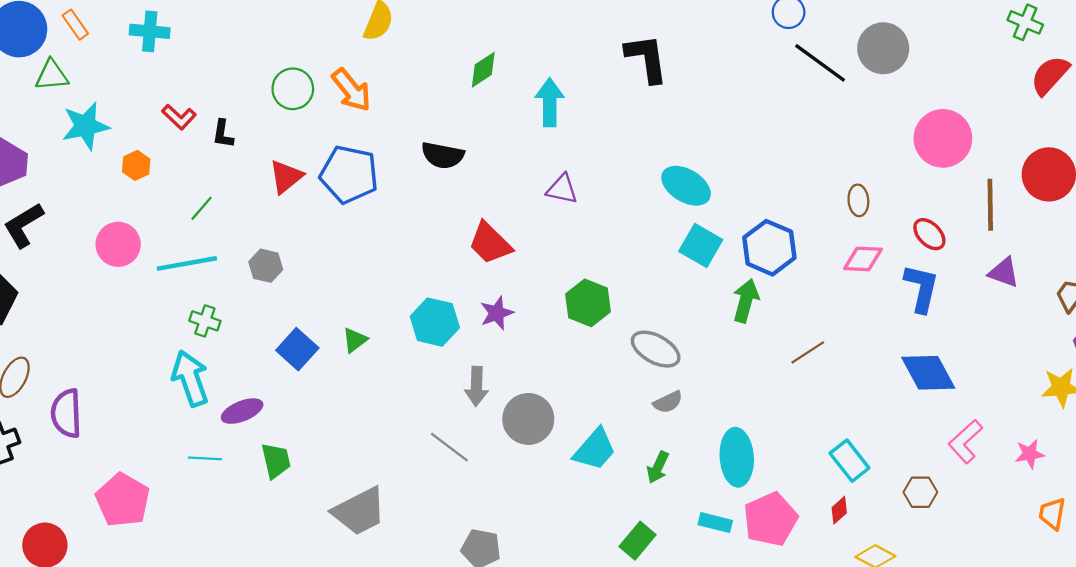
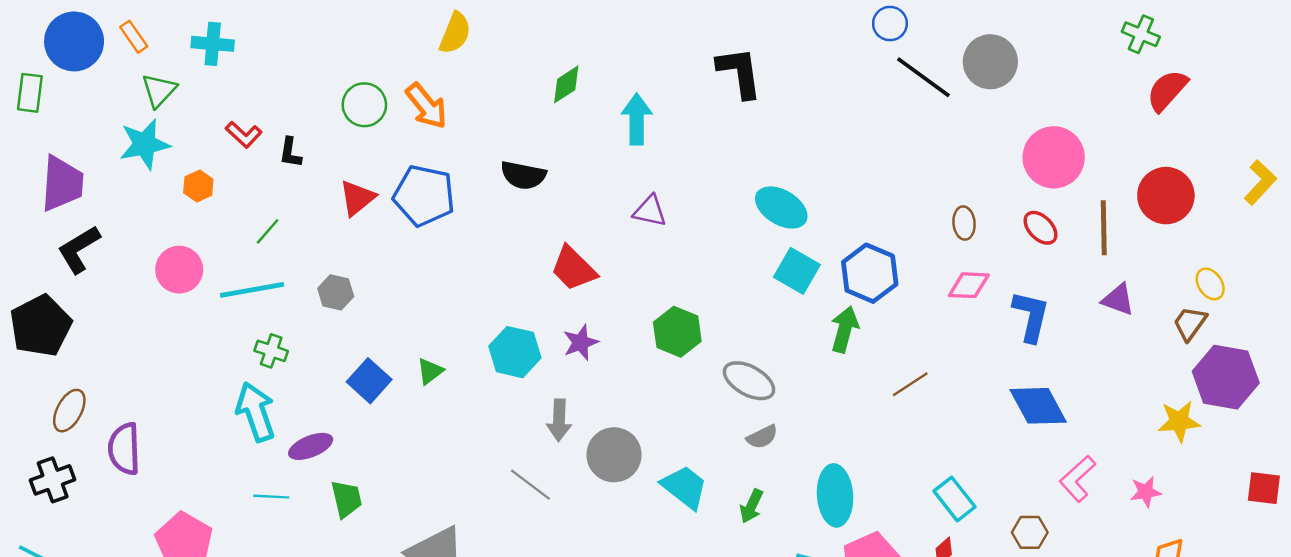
green triangle: (52, 75) -> (159, 90), moved, turned -42
red ellipse: (929, 234) -> (1040, 228), moved
cyan trapezoid: (595, 449) -> (685, 487), turned -93

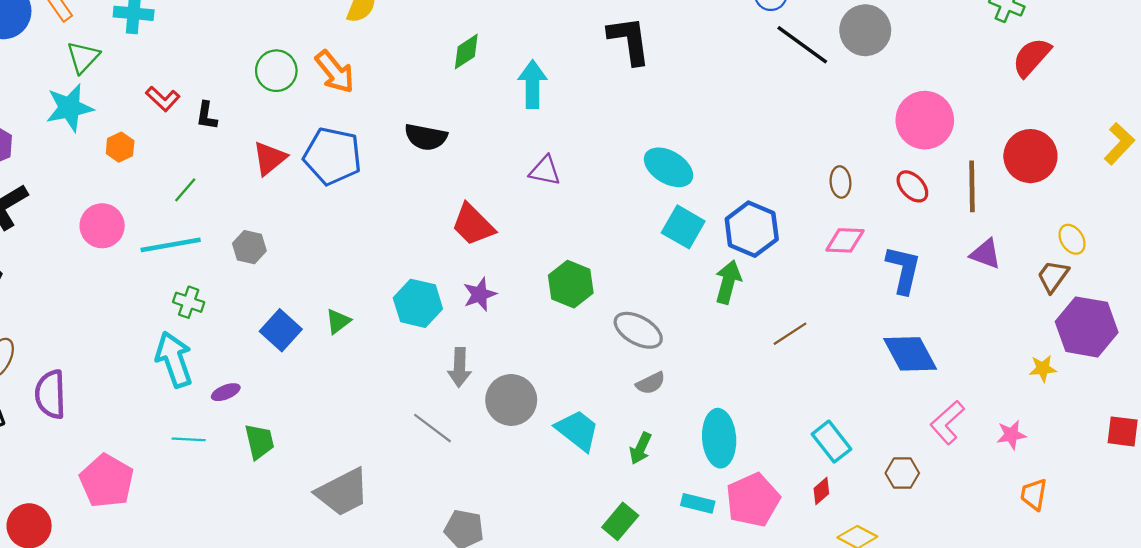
yellow star: (1179, 421) -> (1043, 369), size x0.7
purple ellipse: (311, 446) -> (226, 392), size x0.7

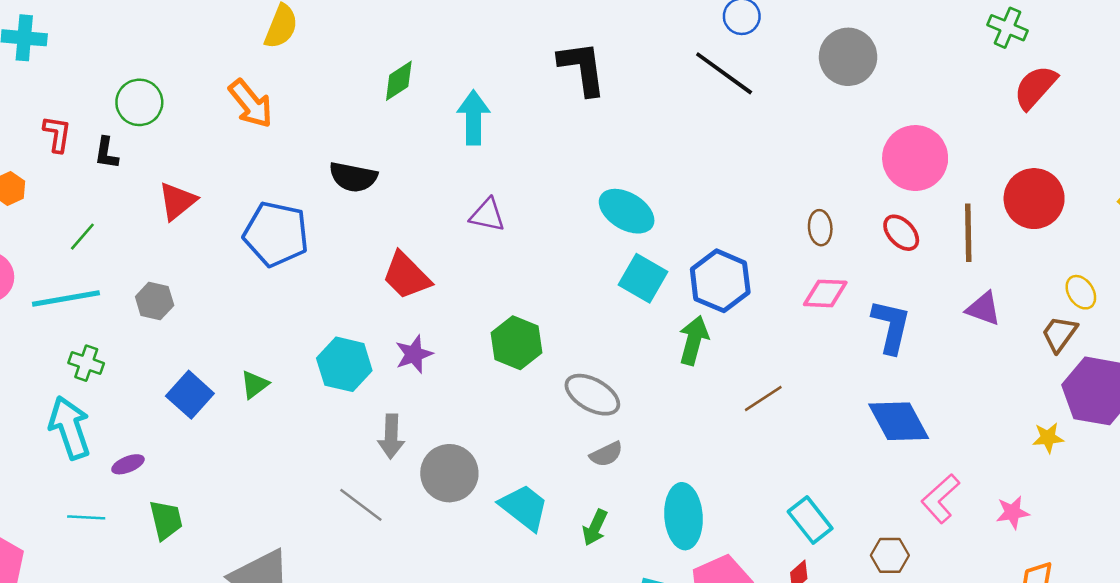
black line: (802, 45) -> (724, 73), moved
green circle: (276, 71) -> (139, 102), moved
red L-shape: (163, 99) -> (57, 134), turned -124
blue pentagon: (332, 156) -> (276, 234), moved

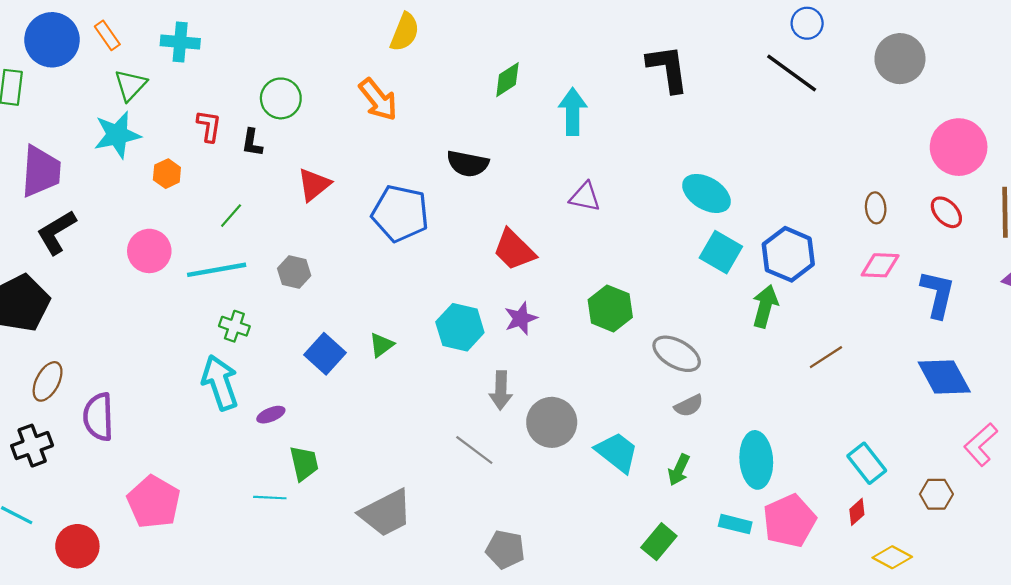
cyan line: (86, 517) -> (270, 498), moved

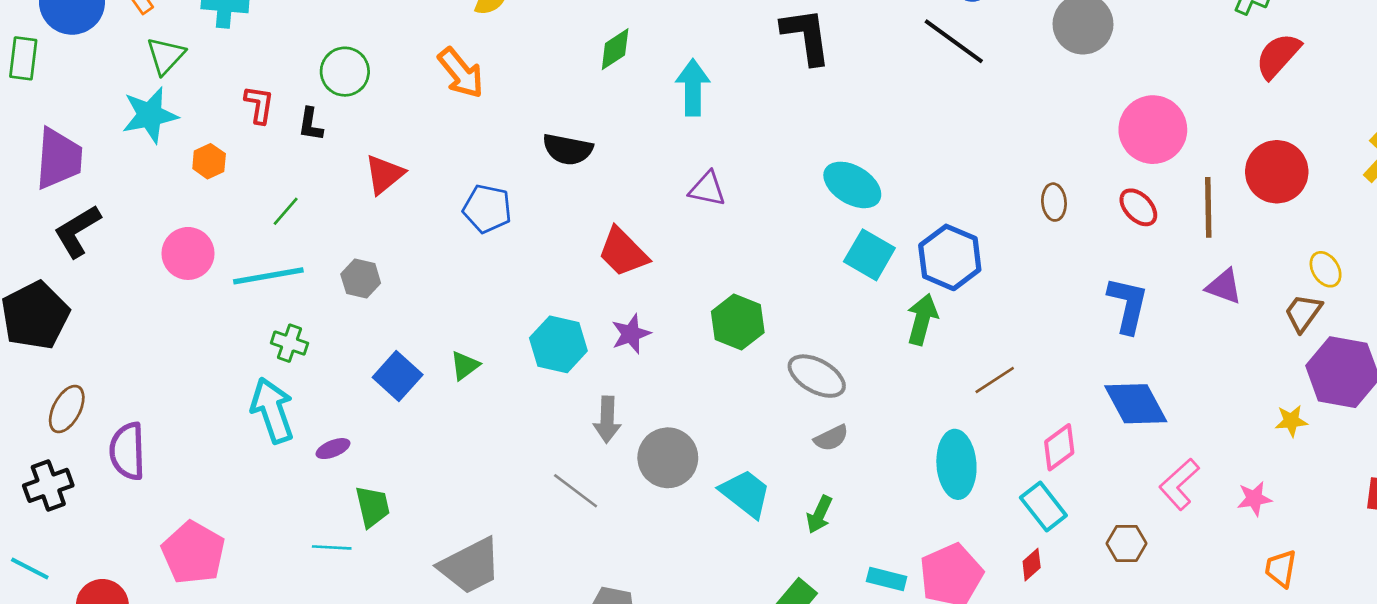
blue pentagon: (400, 213) -> (487, 209), size x0.7
pink diamond: (880, 265) -> (1059, 447), moved, turned -39
cyan ellipse: (756, 460) -> (956, 464), moved

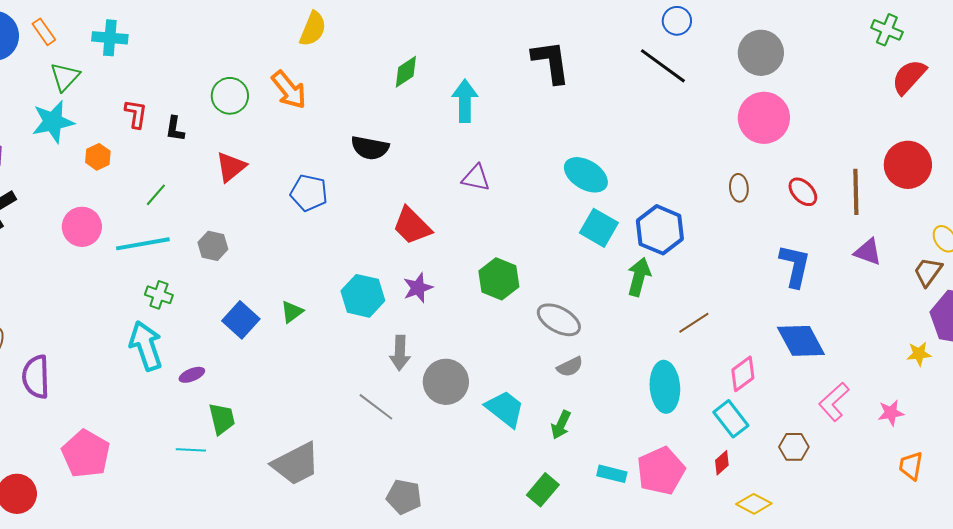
green circle: (345, 72) -> (230, 96), moved
pink circle: (1153, 130) -> (764, 118), moved

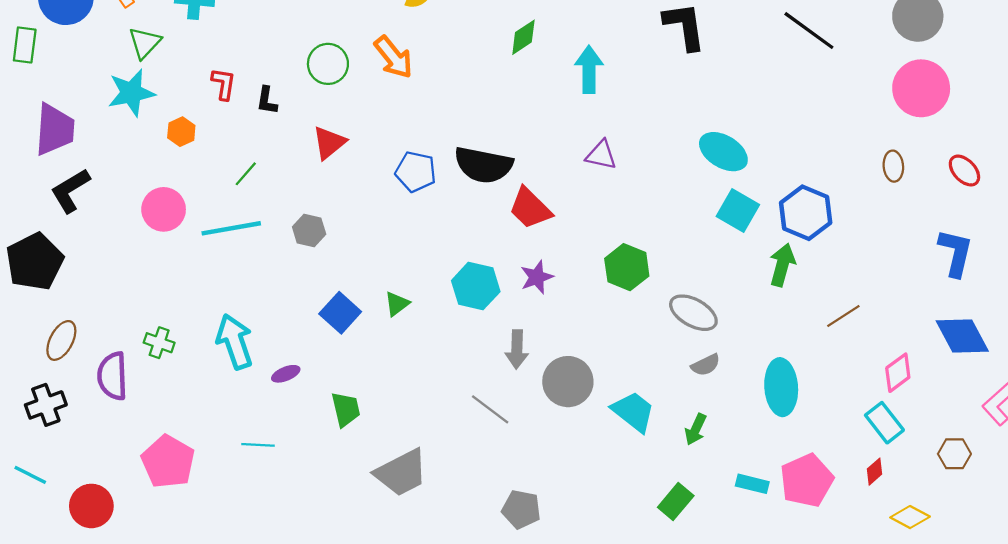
black semicircle: (370, 148) -> (483, 165), moved, size x1.4
green cross: (159, 295) -> (159, 343), moved
cyan ellipse: (665, 387) -> (781, 387), moved
green trapezoid: (222, 419) -> (346, 409), moved
cyan line: (191, 450) -> (258, 445), moved

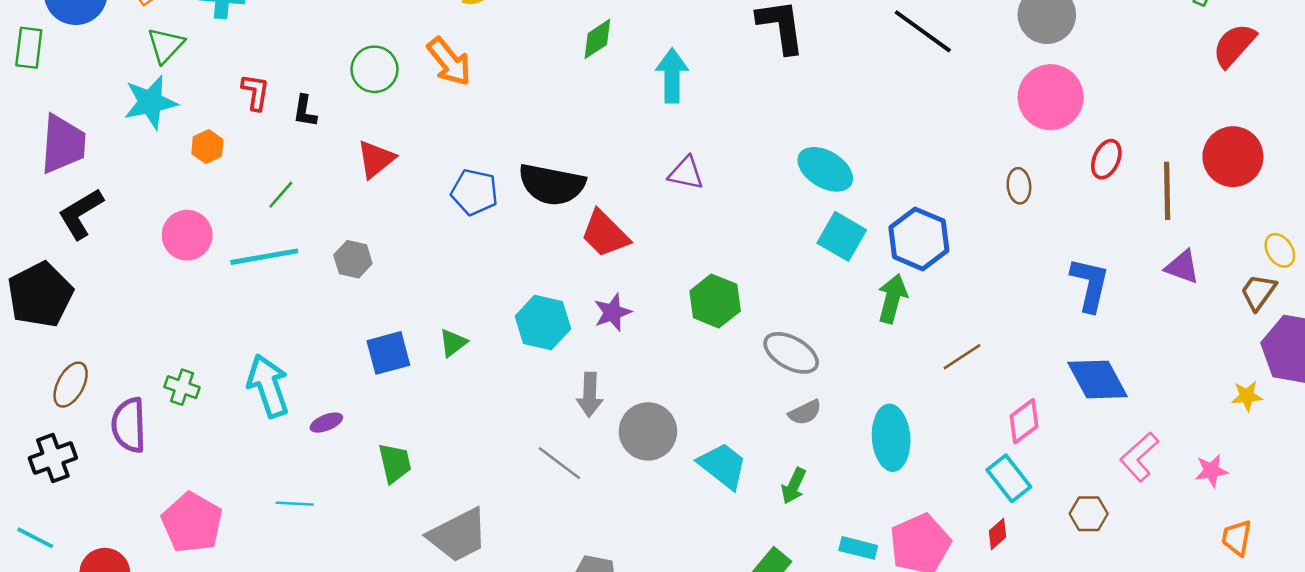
red ellipse: (964, 171) -> (1106, 159), moved, turned 68
blue square: (340, 313) -> (388, 353), turned 33

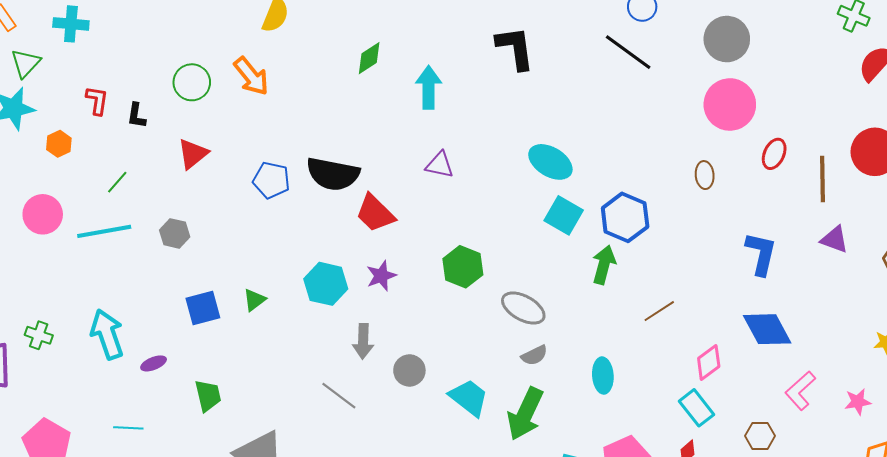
gray circle: (648, 431) -> (409, 370), size x0.7
cyan ellipse: (891, 438) -> (603, 376), size x0.7
green arrow: (794, 486) -> (525, 414), size x1.8

